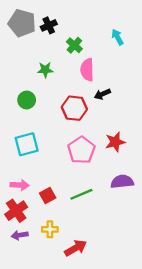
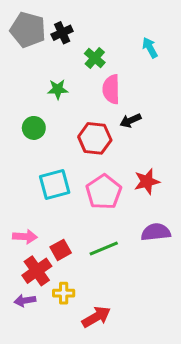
cyan square: (27, 144) -> (55, 184), moved
red cross: (16, 211) -> (37, 271), moved

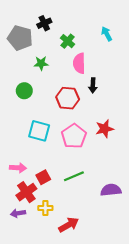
gray pentagon: (28, 30) -> (20, 38), moved
black arrow: (131, 121) -> (93, 85), turned -64
cyan square: (55, 184) -> (39, 131), turned 30
purple semicircle: (156, 232) -> (111, 190), moved

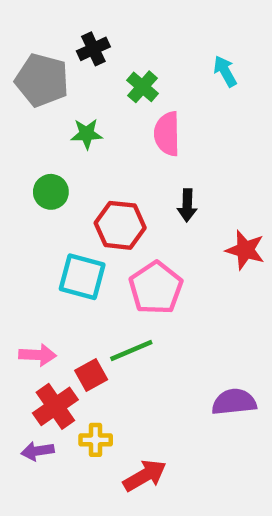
black arrow: (93, 85) -> (187, 205), moved
red hexagon: (68, 98) -> (120, 225), moved
red star: (105, 129) -> (245, 250), moved, turned 30
green line: (74, 176) -> (131, 350), moved

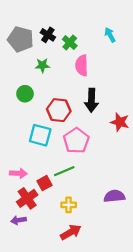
black cross: (93, 49) -> (48, 35), moved, turned -32
black arrow: (187, 205) -> (91, 100), size x1.5
yellow cross: (96, 440) -> (69, 205), moved

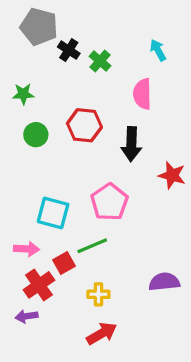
gray pentagon: (21, 39) -> (39, 27), moved
green star: (42, 65) -> (23, 94), moved
pink semicircle: (82, 65) -> (142, 94), moved
red hexagon: (59, 110) -> (84, 125), moved
cyan square: (40, 135) -> (53, 213), moved

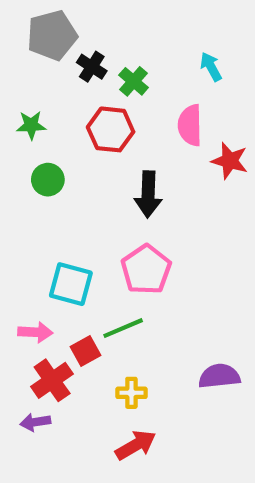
gray pentagon: (39, 27) -> (52, 35), turned -30
red hexagon: (84, 125) -> (111, 129), moved
black arrow: (131, 144) -> (148, 194), moved
red star: (172, 175) -> (230, 161), moved

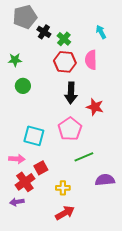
red hexagon: (111, 129) -> (65, 62), moved
red star: (230, 161) -> (95, 107), moved
green line: (123, 328) -> (84, 157), moved

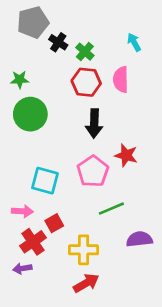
green circle: (23, 86) -> (30, 114), size x1.6
red star: (95, 107) -> (126, 155), moved
yellow cross: (63, 188) -> (84, 250), size x1.5

